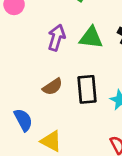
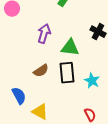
green triangle: (91, 38) -> (70, 48), moved

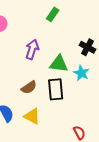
cyan star: (92, 81) -> (81, 73), moved
yellow triangle: (40, 112) -> (32, 116), moved

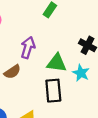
brown semicircle: (29, 87) -> (12, 72), moved

